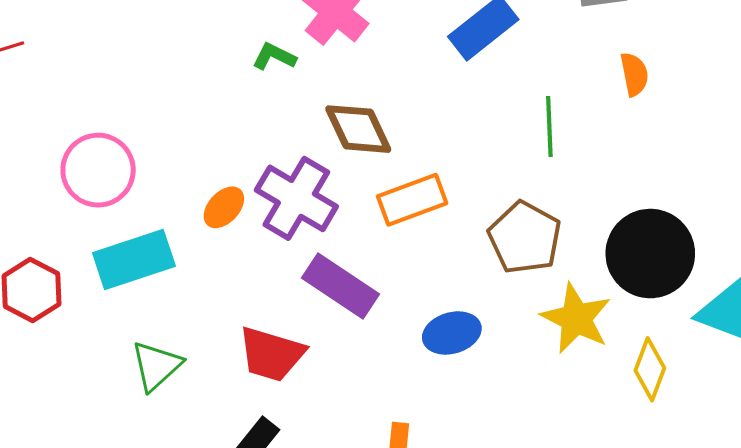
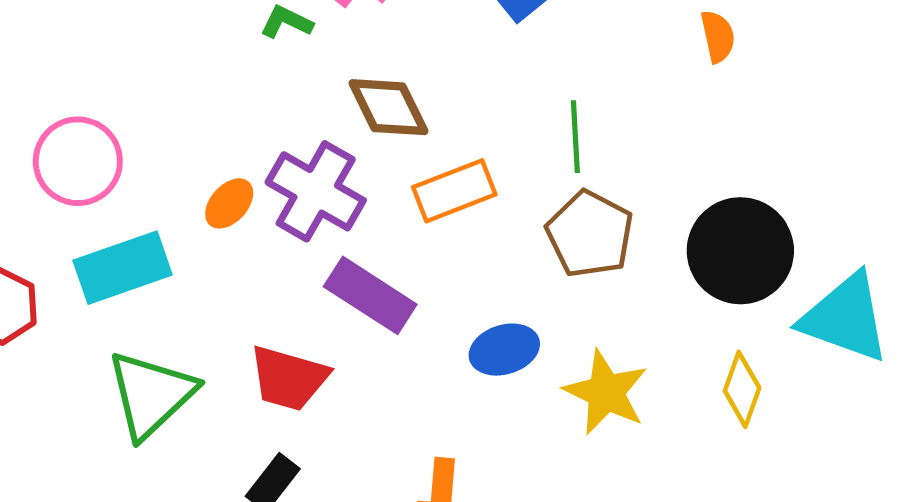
green line: (549, 127) -> (575, 137), moved
yellow star: (576, 318) -> (606, 392), moved
green triangle: (156, 366) -> (151, 394), size x1.5

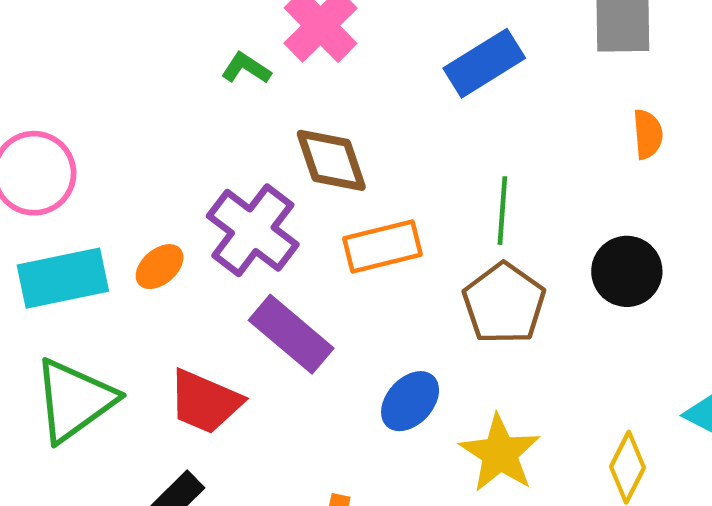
orange ellipse: (229, 203) -> (160, 267), moved
black circle: (740, 251) -> (627, 271), moved, size x0.7
blue ellipse: (504, 350) -> (410, 401), turned -38

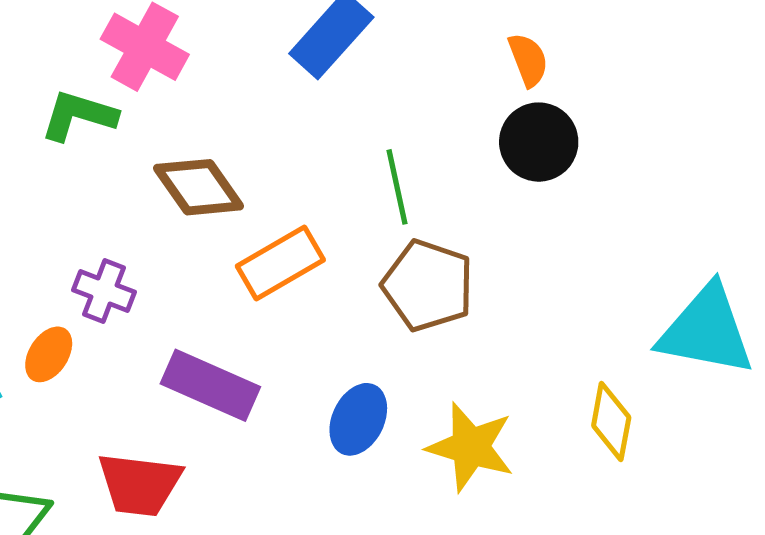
green L-shape: (246, 68) -> (79, 116), size x1.4
purple cross: (253, 230) -> (104, 291), moved, size x0.6
black circle: (627, 271) -> (539, 142), moved

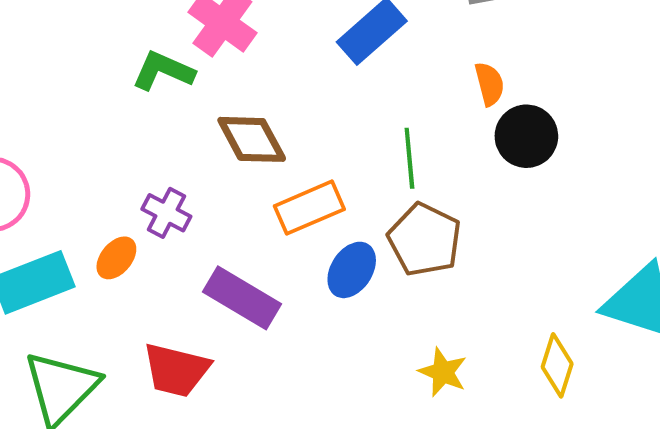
orange semicircle: (528, 60) -> (489, 84), moved
blue ellipse: (358, 419) -> (352, 270), moved
yellow star: (471, 447) -> (443, 372), size x0.7

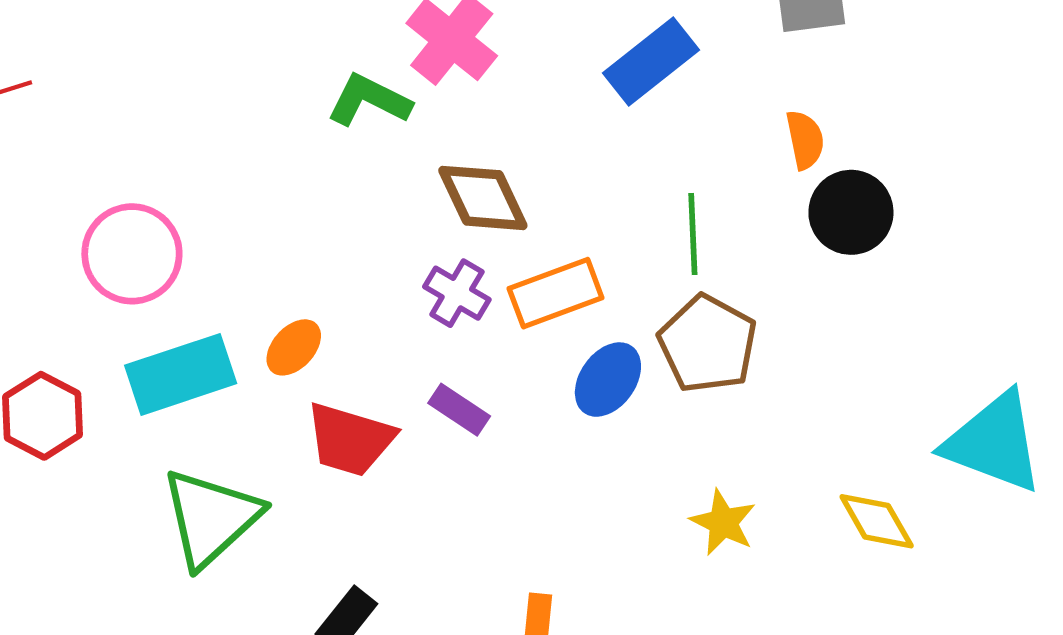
purple cross: (166, 213) -> (457, 293), moved
purple rectangle: (242, 298) -> (459, 410), size x0.6
yellow diamond: (557, 365) -> (877, 521), turned -50
red trapezoid: (176, 370) -> (350, 439), moved

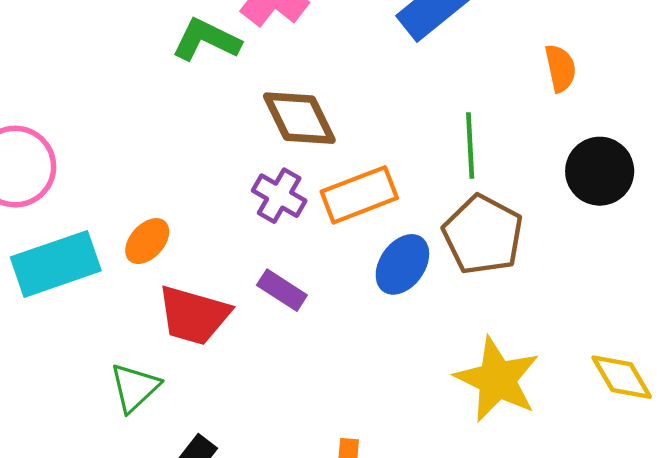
black circle: (851, 212) -> (600, 171), moved
green triangle: (211, 518) -> (135, 388), moved, size x0.6
yellow star: (723, 522) -> (497, 379), size x1.6

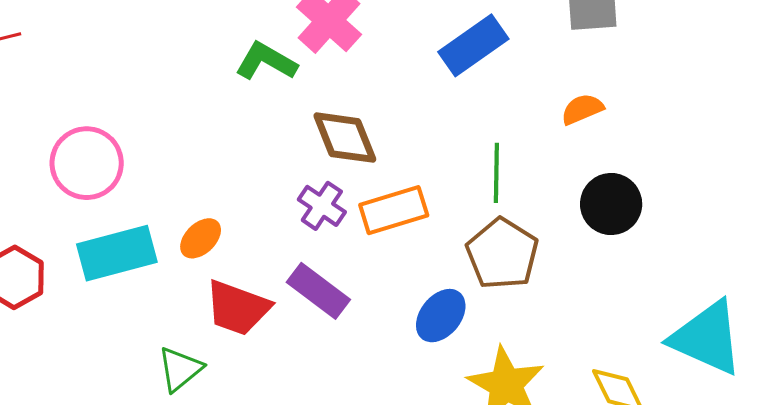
orange semicircle: (560, 68) -> (582, 109), turned -105
blue ellipse: (402, 264) -> (441, 316), moved
purple rectangle: (282, 290) -> (318, 291), size x1.4

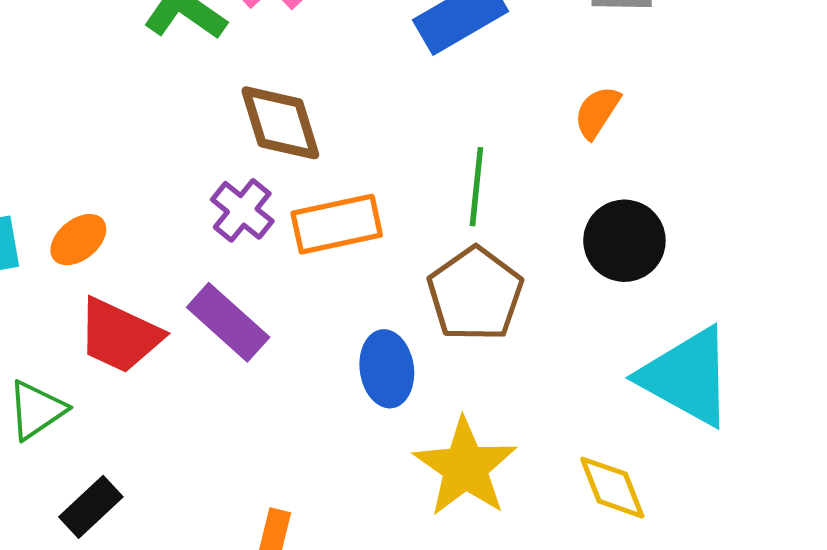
orange semicircle: (582, 109) -> (597, 112), turned -39
blue ellipse: (441, 316) -> (387, 369), turned -52
cyan triangle: (707, 338) -> (687, 377), moved

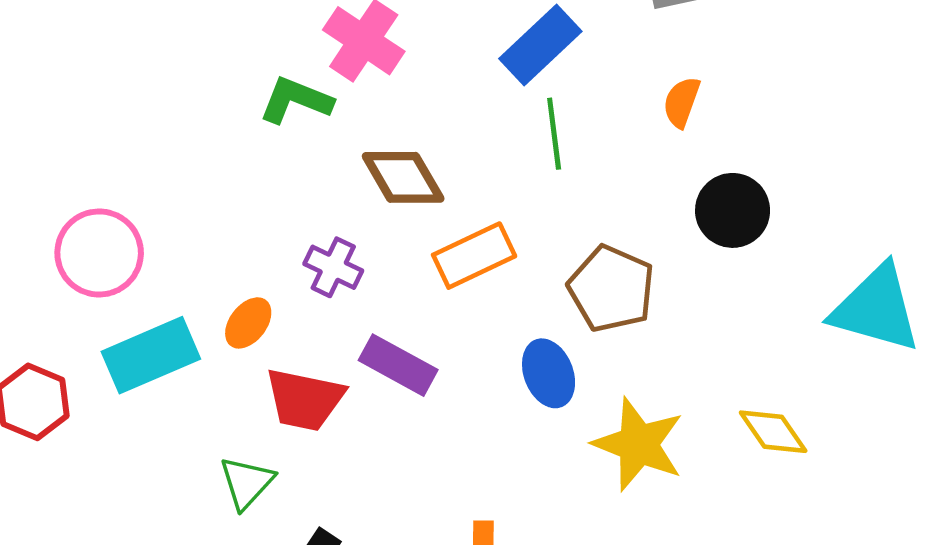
green line: (476, 187) -> (554, 134), moved
purple cross: (242, 210) -> (333, 267), moved
cyan triangle: (687, 377) -> (876, 309), moved

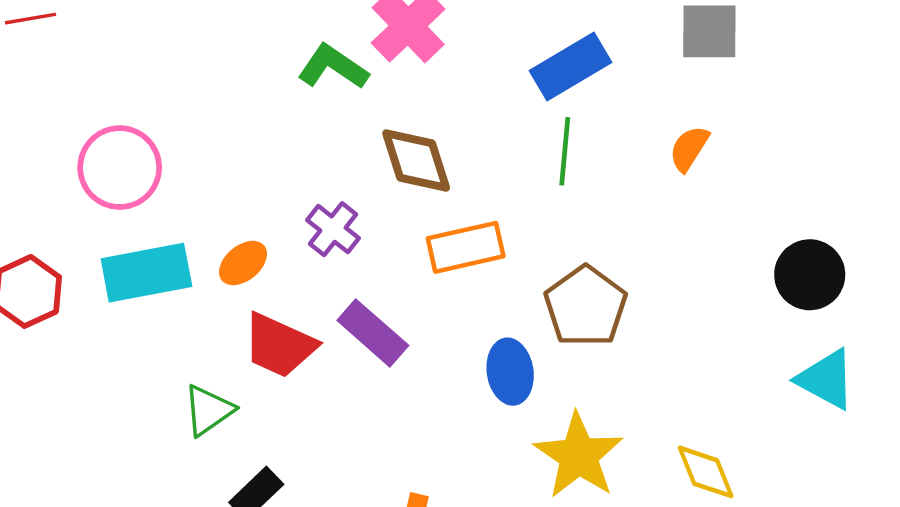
black circle: (733, 210) -> (810, 275), moved
cyan triangle: (876, 309) -> (826, 379), size x0.7

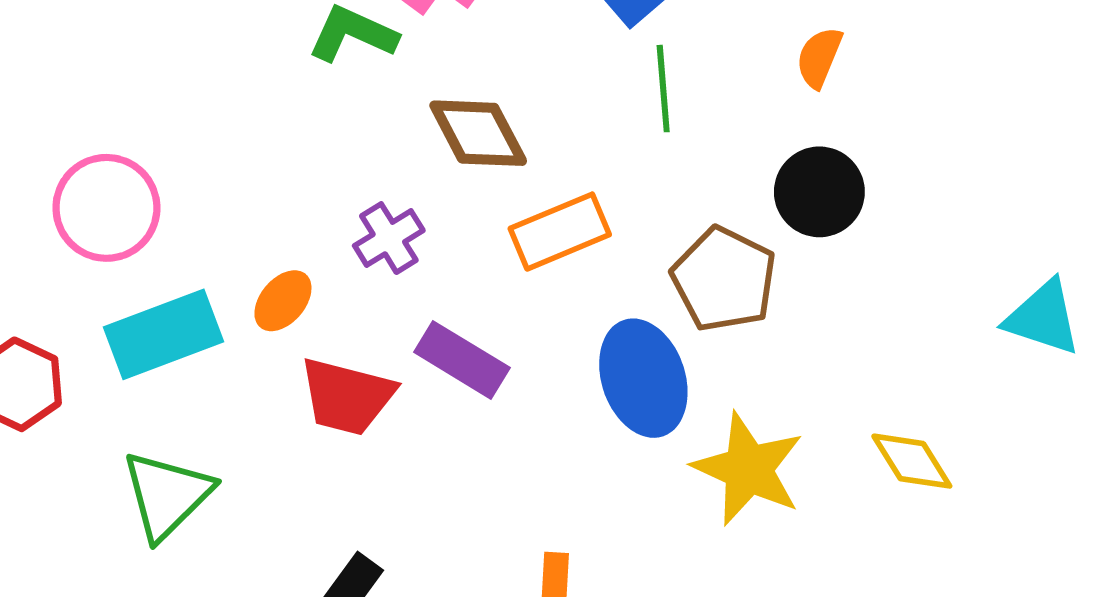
purple cross: (333, 229) -> (389, 238), turned 30
black circle: (810, 275) -> (819, 192), moved
blue ellipse: (510, 372) -> (643, 378), size x1.4
green triangle: (208, 410) -> (167, 495), moved, size x1.4

